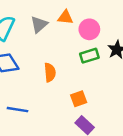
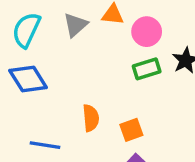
orange semicircle: (50, 72) -> (91, 118), moved

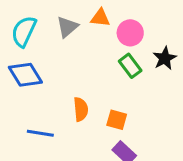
green rectangle: (147, 69) -> (130, 66), turned 70
orange square: (131, 130) -> (117, 120), turned 36

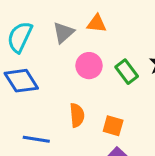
pink circle: (130, 33) -> (89, 66), moved

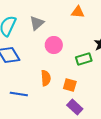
orange triangle: (97, 23) -> (78, 12), moved
green rectangle: (127, 72) -> (84, 59), moved, turned -70

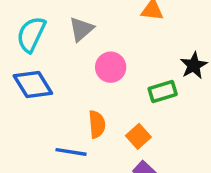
orange square: (70, 85) -> (138, 136), turned 32
blue line: (19, 94) -> (71, 152), moved

